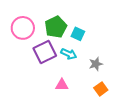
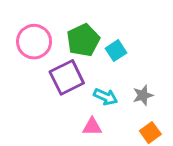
cyan square: (78, 34) -> (116, 51), turned 32
cyan arrow: (69, 54) -> (106, 97), moved

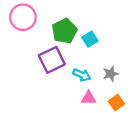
pink circle: (34, 42) -> (23, 17), moved
pink triangle: (92, 127) -> (89, 98), moved

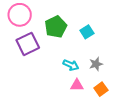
cyan square: (90, 39) -> (87, 32), moved
purple square: (52, 60) -> (28, 44), moved

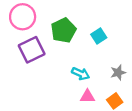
gray star: (96, 64) -> (118, 72), moved

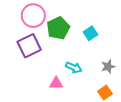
pink circle: (23, 17) -> (33, 16), moved
pink triangle: (87, 96) -> (56, 83), moved

